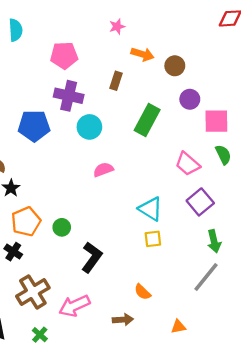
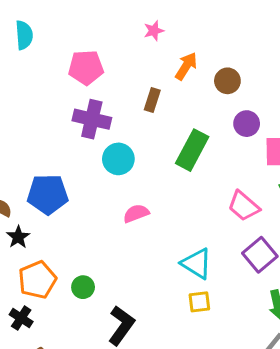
orange arrow: (143, 54) -> (186, 66), turned -75
blue pentagon: (34, 126) -> (48, 194), moved

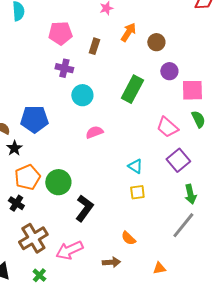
brown rectangle: (152, 100) -> (94, 46), moved
purple cross: (92, 119) -> (64, 68), size x0.7
cyan triangle: (197, 264) -> (135, 166), size x0.7
green circle: (83, 287) -> (58, 182), size x1.6

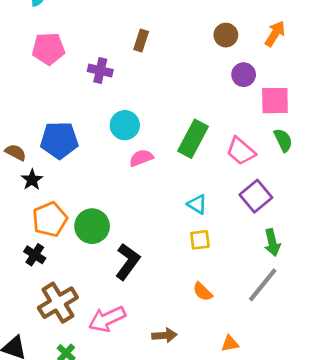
orange arrow: (128, 32) -> (275, 34), moved
pink pentagon: (60, 33) -> (48, 49), moved
green rectangle: (132, 89) -> (193, 139), moved
cyan circle: (82, 95) -> (125, 125), moved
orange semicircle: (128, 238) -> (203, 292), moved

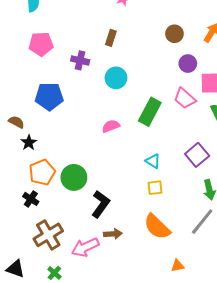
cyan circle: (125, 125) -> (116, 78), moved
blue pentagon: (59, 140) -> (49, 96), moved
pink trapezoid: (241, 151) -> (185, 98), moved
orange semicircle: (203, 292) -> (157, 227), size x1.8
brown arrow: (164, 335) -> (113, 234), moved

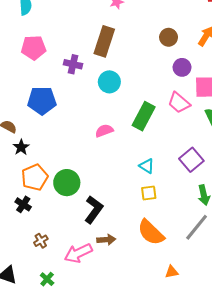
brown rectangle: (111, 38) -> (104, 41), size x1.8
brown cross: (48, 235) -> (41, 241), size x0.5

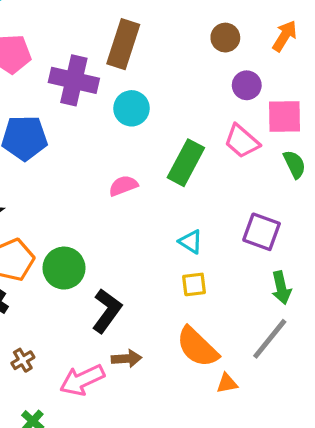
purple cross: (73, 64) -> (74, 80), size x1.6
purple square: (191, 160) -> (262, 232), turned -30
orange triangle: (172, 272) -> (227, 383), moved

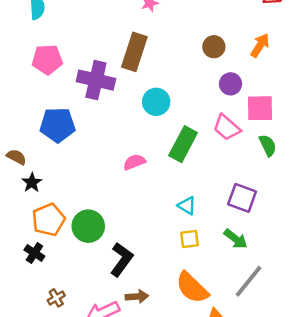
cyan circle: (131, 108) -> (156, 102), moved
green arrow: (281, 288) -> (236, 239), moved, turned -40

